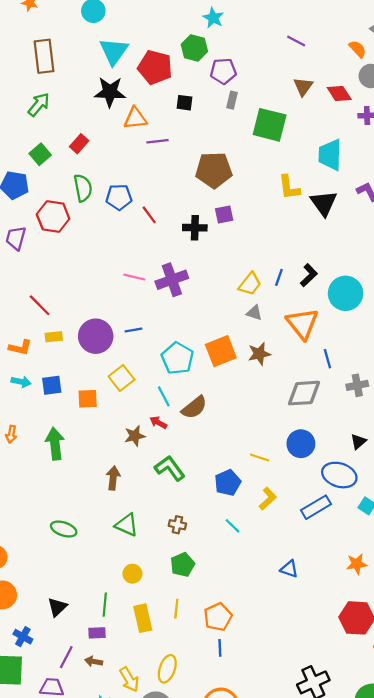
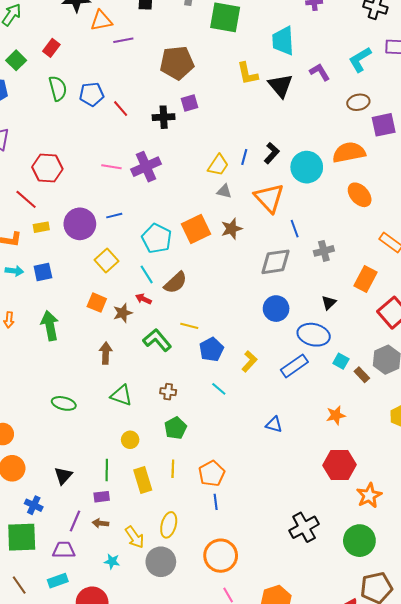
red hexagon: (53, 216) -> (47, 168), moved
orange square: (88, 399) -> (97, 303), moved, turned 30
yellow line: (260, 457) -> (189, 326), moved

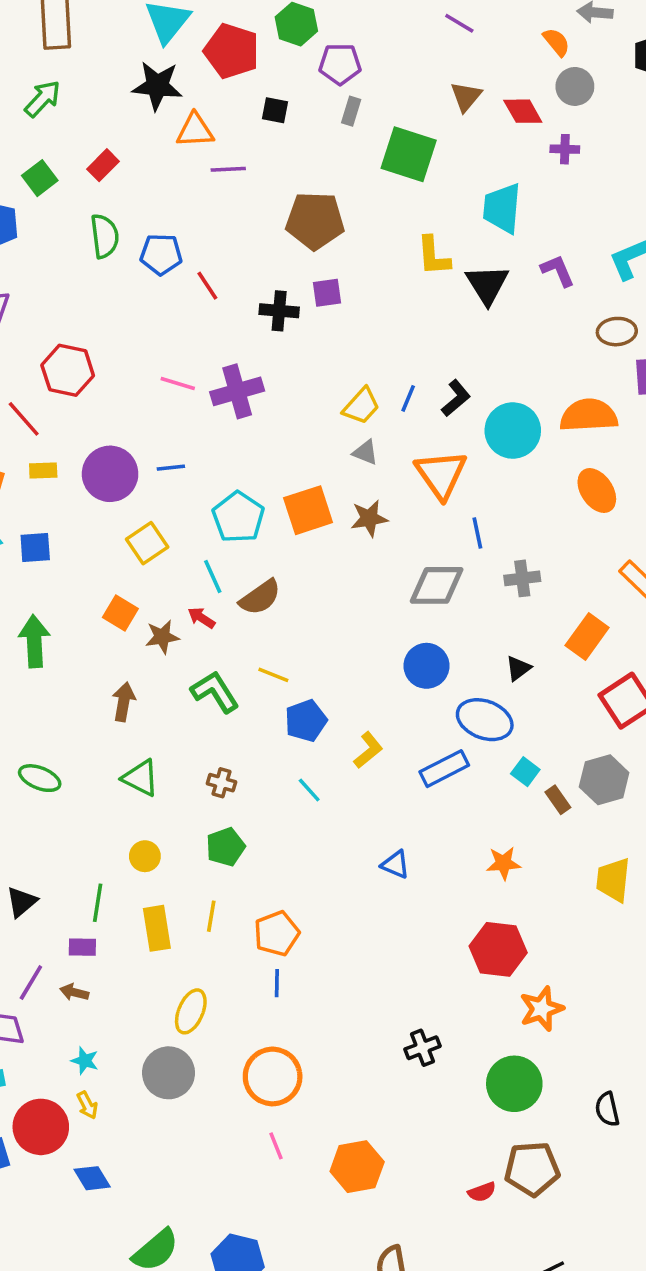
black cross: (304, 527) -> (422, 1048), size x0.7
yellow arrow: (135, 537) -> (87, 1105), moved, size x0.7

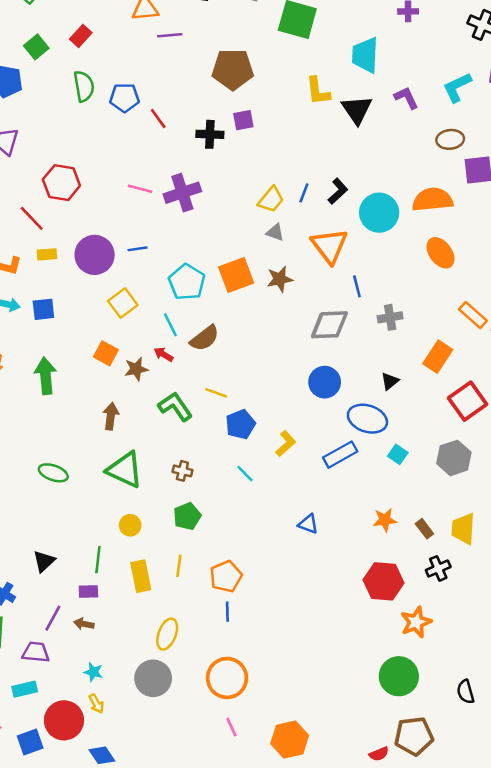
green triangle: (141, 778) -> (125, 470), size x1.4
brown rectangle: (558, 800) -> (424, 529), moved
black cross: (422, 1048) -> (438, 568), moved

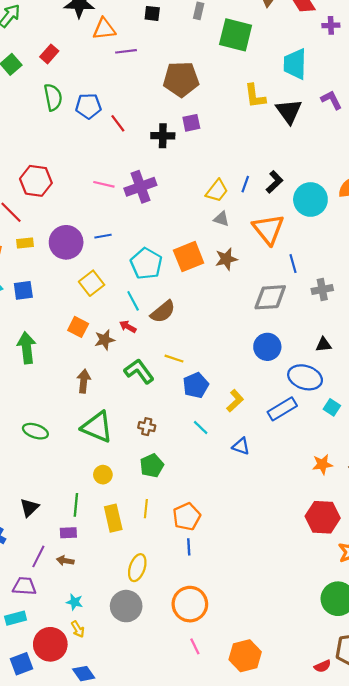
black triangle: (390, 381) -> (324, 345), turned 35
blue triangle: (308, 524) -> (241, 446), moved

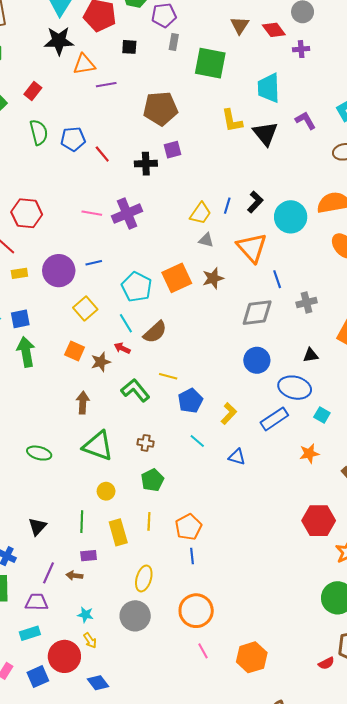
green arrow: (27, 348) -> (26, 352), moved
orange star: (322, 464) -> (309, 454), moved
purple rectangle: (68, 533) -> (89, 556), moved

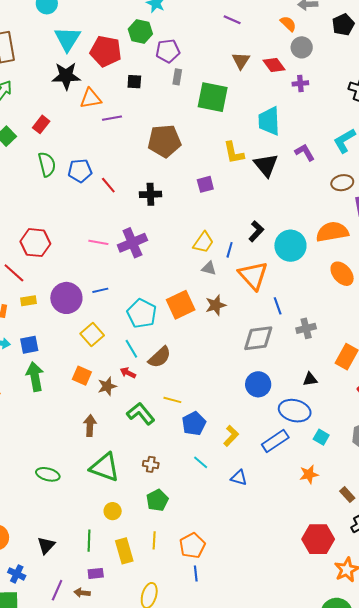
purple square: (172, 150) -> (205, 184), moved
blue line: (227, 206) -> (230, 250), moved

